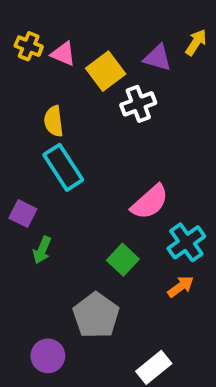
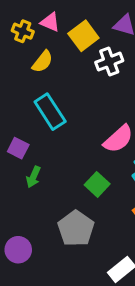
yellow cross: (29, 46) -> (23, 31), moved
yellow semicircle: (54, 121) -> (42, 62), moved, turned -135
purple circle: (48, 356) -> (18, 250), moved

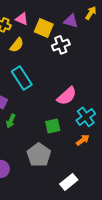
yellow square: (83, 36) -> (44, 28), turned -30
green square: (97, 184) -> (53, 126), turned 35

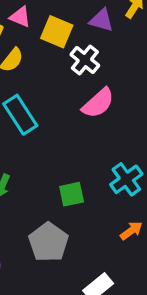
white cross: (61, 45) -> (85, 60), turned -30
pink semicircle: (67, 96) -> (98, 103), moved
orange arrow: (83, 140) -> (131, 231), moved

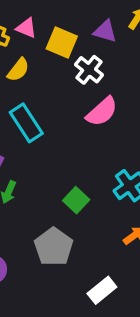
green square: (72, 194) -> (76, 200), turned -35

